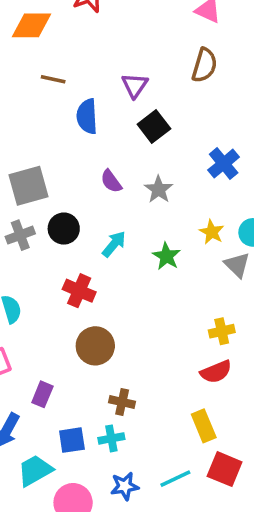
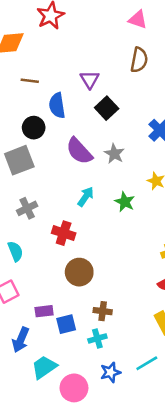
purple semicircle: (111, 181) -> (79, 151), size x1.6
black circle: (64, 229) -> (34, 128), moved
gray cross: (20, 235) -> (27, 208), moved
purple rectangle: (42, 394) -> (44, 311), turned 66
blue square: (72, 440) -> (66, 324), moved

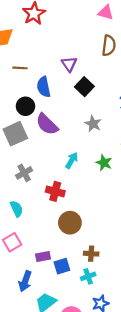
purple semicircle: (79, 151) -> (47, 124), moved

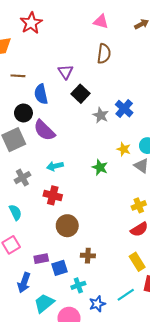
gray star: (93, 124) -> (101, 115), moved
cyan arrow: (72, 160) -> (55, 166), moved, turned -133
cyan cross: (88, 276) -> (78, 285), moved

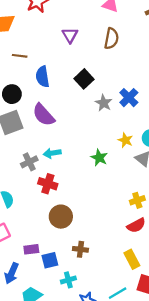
purple triangle: (66, 72) -> (70, 35), moved
black circle: (23, 113) -> (12, 94), moved
gray cross: (22, 178) -> (29, 162), moved

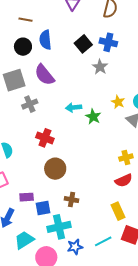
black circle: (12, 94) -> (23, 47), moved
blue cross: (129, 98) -> (108, 42), moved, turned -36
cyan arrow: (52, 153) -> (74, 108), moved
gray cross: (29, 162) -> (30, 104), moved
cyan cross: (68, 280) -> (59, 227), size x1.6

